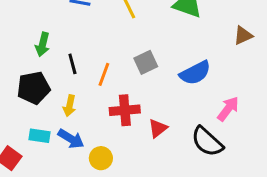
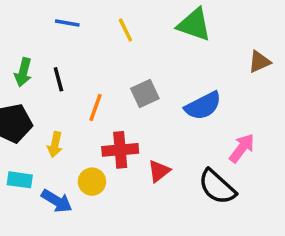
black line: (72, 64) -> (58, 79), moved
blue arrow: (71, 139) -> (57, 201), moved
yellow circle: (101, 158) -> (92, 182), moved

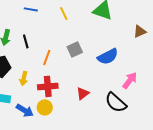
red cross: (120, 150) -> (48, 86), moved
yellow circle: (92, 182) -> (45, 107), moved

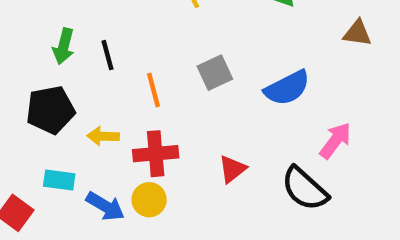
brown triangle: (140, 31) -> (357, 33), turned 32
orange line: (47, 57) -> (153, 90), turned -35
yellow arrow: (24, 78) -> (103, 136), turned 80

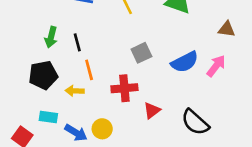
orange line: (153, 90) -> (89, 70), moved
pink arrow: (335, 141) -> (216, 66), moved
red cross: (156, 154) -> (124, 88), moved

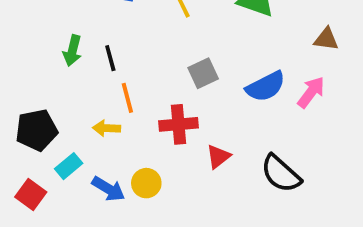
black pentagon: (43, 75) -> (36, 130), moved
cyan rectangle: (48, 117) -> (69, 166), turned -48

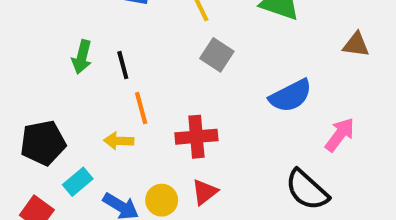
gray square: (203, 73) -> (217, 55), moved, turned -32
pink arrow: (311, 92) -> (340, 135), moved
red triangle: (218, 157) -> (205, 192), moved

